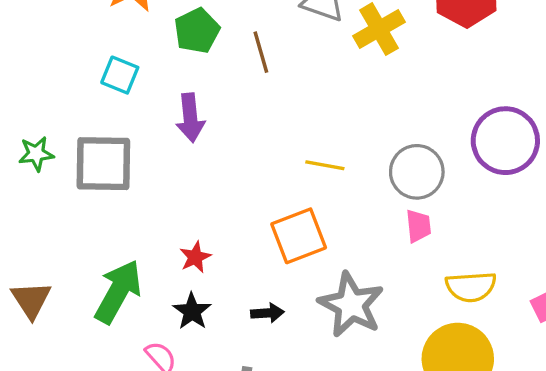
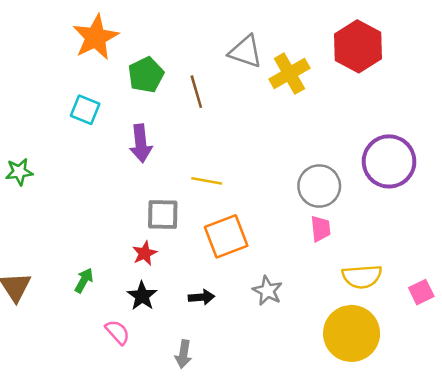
gray square: (103, 164) -> (163, 214), moved, size x0.7
yellow line: (325, 165) -> (207, 181), moved
green arrow: (118, 292) -> (84, 280), size x0.5
gray star: (351, 305) -> (267, 291), size x0.6

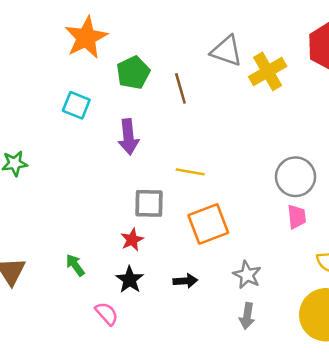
green arrow: (84, 280) -> (75, 265), turned -65
gray arrow: (183, 354) -> (247, 316), moved

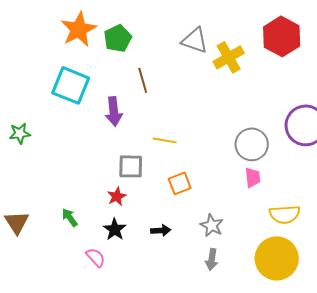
green pentagon: (133, 73) -> (118, 38), moved
brown line: (180, 88) -> (143, 80), moved
cyan square: (76, 105) -> (71, 85), size x1.6
orange square: (208, 224) -> (180, 183), size x0.7

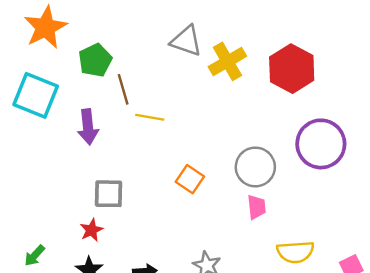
red hexagon: (282, 36) -> (292, 69), moved
green pentagon: (118, 38) -> (95, 60), moved
yellow line: (165, 140) -> (150, 117), moved
orange square: (180, 183) -> (190, 179), moved, turned -35
green arrow: (70, 217) -> (35, 256), turned -102

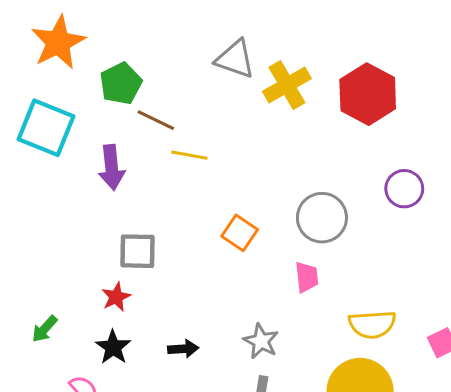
brown line: (123, 89) -> (156, 120), turned -48
purple circle: (321, 144) -> (404, 189), size x0.6
pink trapezoid: (257, 207) -> (307, 277), moved

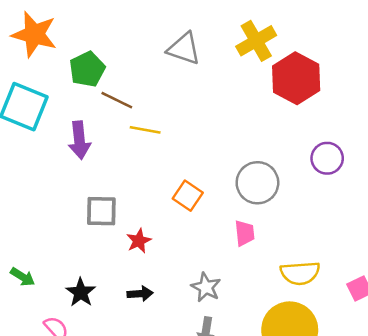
orange star: (58, 42) -> (34, 34), turned -30
yellow cross: (287, 85) -> (256, 41), moved
red star: (116, 297) -> (139, 241), moved
green arrow: (44, 329) -> (23, 277), turned -100

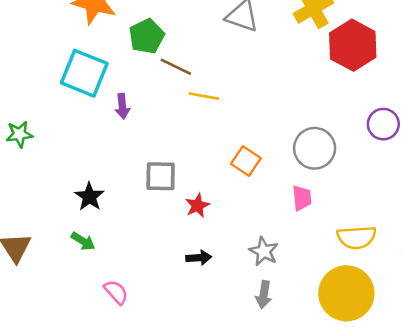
purple arrow: (79, 140) -> (122, 106), moved, size x0.7
black star: (81, 292) -> (89, 197), moved

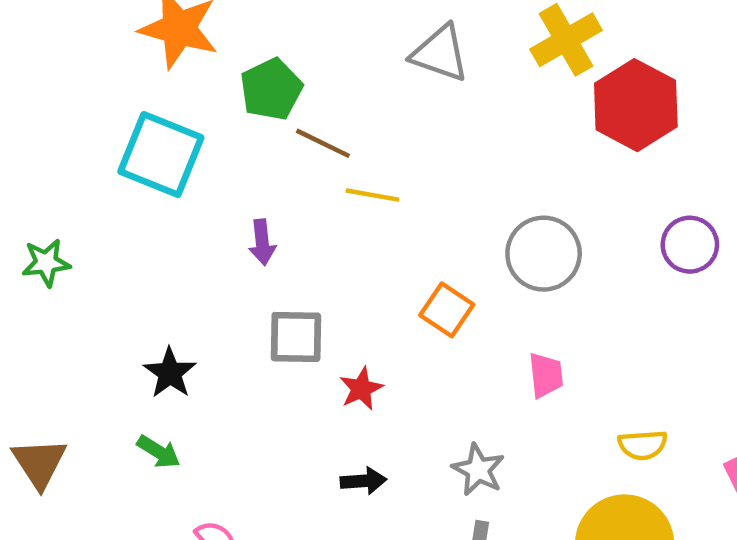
purple arrow: (122, 106) -> (262, 242), moved
gray circle: (315, 148) -> (544, 254), moved
yellow semicircle: (357, 237) -> (643, 445), size x0.7

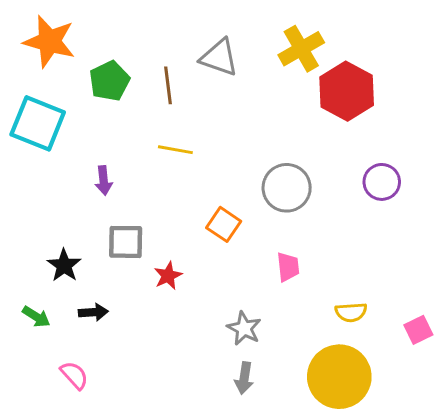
brown line: (323, 143) -> (168, 85), moved, turned 57
black star: (170, 373) -> (64, 265), moved
black arrow: (363, 481) -> (93, 312), moved

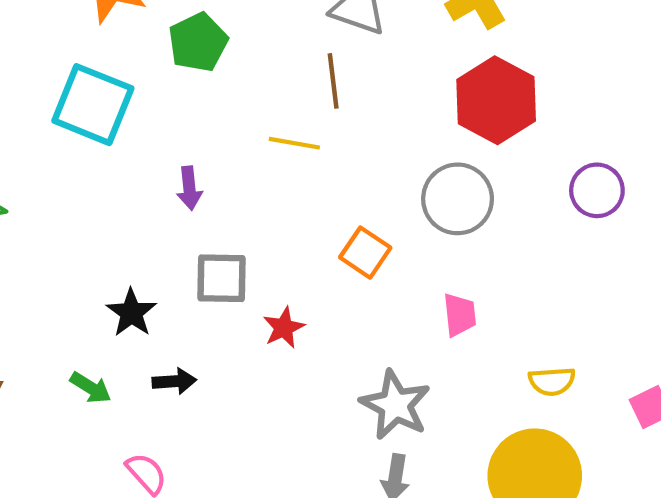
brown line: (168, 85) -> (333, 81), moved
red hexagon: (347, 91) -> (496, 100), moved
gray star: (244, 328) -> (395, 405), size x1.4

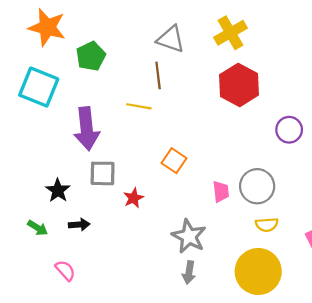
purple arrow: (189, 188) -> (87, 129), size x2.0
gray circle: (458, 199) -> (257, 186), moved

